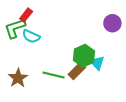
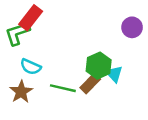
red rectangle: (26, 15) -> (31, 18), size x1.5
cyan semicircle: (31, 36) -> (31, 67), moved

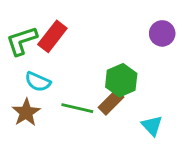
red rectangle: (31, 18) -> (52, 36), moved
cyan triangle: (114, 74) -> (152, 126), moved

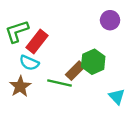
purple circle: (162, 33) -> (110, 20), moved
red rectangle: (52, 36) -> (37, 41), moved
brown rectangle: (111, 102) -> (75, 71), moved

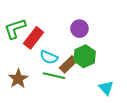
purple circle: (110, 20) -> (79, 29), moved
cyan semicircle: (29, 63) -> (49, 57), moved

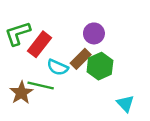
brown rectangle: (68, 64) -> (81, 59), moved
green line: (54, 76) -> (41, 85), moved

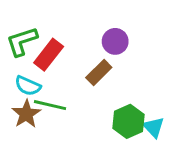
green hexagon: (100, 66) -> (128, 121), moved
cyan semicircle: (58, 67) -> (28, 86), moved

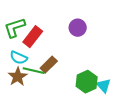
brown rectangle: (99, 72) -> (49, 65), moved

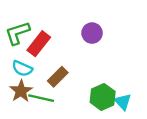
green line: (34, 71) -> (41, 98), moved

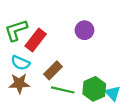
brown star: (21, 91) -> (19, 83), turned 30
green line: (41, 98) -> (63, 90), moved

